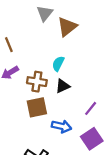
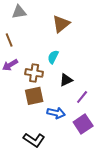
gray triangle: (45, 13) -> (19, 12), moved, turned 42
black triangle: (63, 86) -> (66, 80), moved

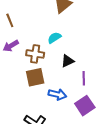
cyan semicircle: (53, 57) -> (54, 38), turned 32
purple line: (82, 97) -> (84, 78), turned -40

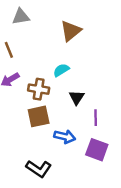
black triangle: (68, 61) -> (77, 97), turned -32
purple square: (85, 106) -> (97, 150), turned -36

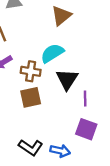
cyan semicircle: (61, 70) -> (52, 53), size x1.5
black triangle: (77, 97) -> (67, 79), size x1.5
blue arrow: (65, 137) -> (60, 151), moved

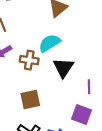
brown square: (31, 97) -> (30, 100), moved
purple line: (85, 99) -> (89, 87), moved

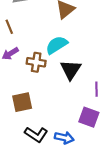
brown square: (30, 100) -> (22, 102), moved

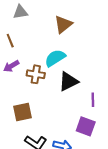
black triangle: (71, 70) -> (68, 81), turned 30

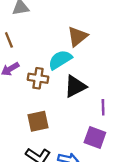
brown triangle: (63, 24) -> (77, 36), moved
brown square: (22, 112) -> (38, 121), moved

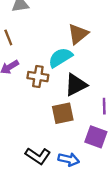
brown square: (38, 121) -> (63, 113), moved

